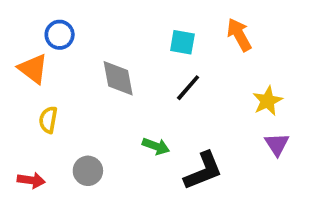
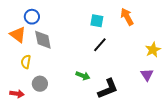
gray diamond: (118, 78) -> (43, 40), moved
yellow star: (267, 101) -> (153, 50), moved
gray circle: (88, 171) -> (40, 84), moved

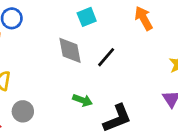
cyan square: (97, 21) -> (87, 17), moved, turned -32
gray diamond: (43, 40) -> (70, 50), moved

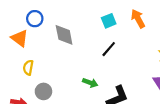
cyan square: (87, 17) -> (109, 21), moved
gray diamond: (70, 50) -> (64, 35), moved

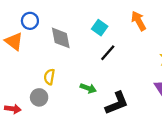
cyan square: (109, 21) -> (100, 28), moved, turned -32
yellow semicircle: (28, 68) -> (49, 77), moved

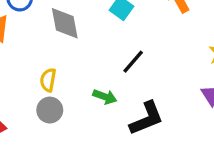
black line: (108, 53) -> (133, 62), moved
gray circle: (39, 97) -> (50, 110), moved

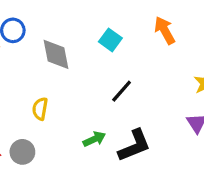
green arrow: (105, 97) -> (94, 139), moved, turned -45
gray circle: (50, 110) -> (22, 152), moved

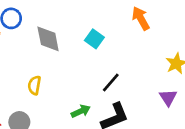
cyan square: (110, 40) -> (94, 39), moved
black line: (122, 91) -> (111, 83), moved

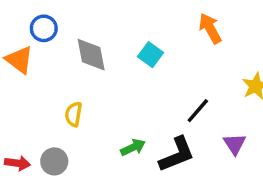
black line: (111, 83) -> (198, 111), moved
purple triangle: (168, 98) -> (235, 144), moved

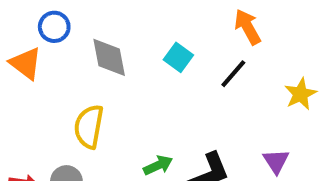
black line: (198, 111) -> (233, 74), moved
yellow semicircle: (74, 114) -> (89, 127), size x1.5

